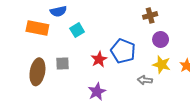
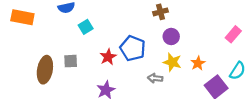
orange rectangle: (37, 28) -> (22, 17), moved

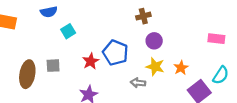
pink rectangle: (233, 34) -> (216, 39), turned 56

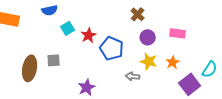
brown cross: (143, 16) -> (138, 14), turned -32
pink rectangle: (216, 39) -> (178, 33), moved
red star: (91, 61) -> (89, 35), moved

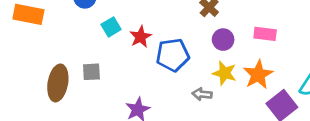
blue pentagon: (112, 48) -> (173, 55), turned -30
orange star: (173, 62) -> (258, 75), size x1.5

